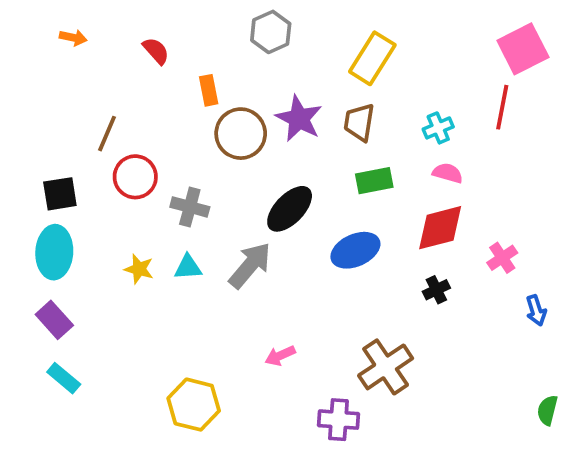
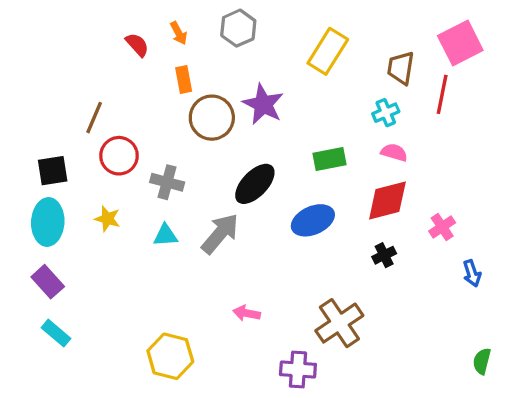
orange arrow: (73, 38) -> (179, 33), moved, turned 50
brown trapezoid: (359, 122) -> (401, 68), moved
yellow star: (139, 269) -> (107, 219), moved
pink arrow: (280, 356) -> (247, 313), turned 35

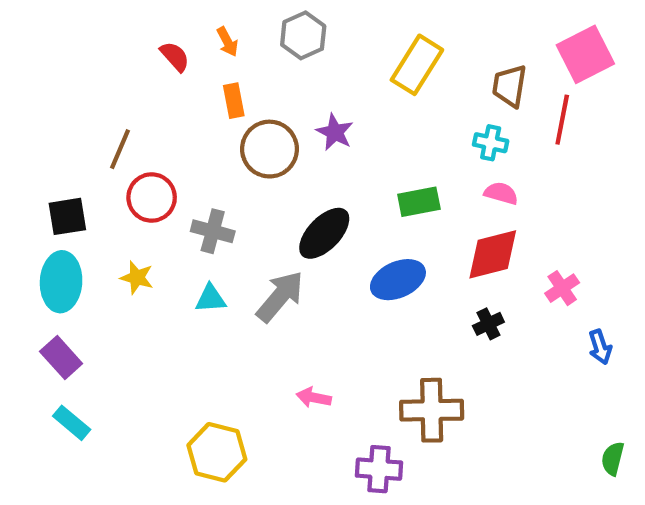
purple star: (263, 104) -> (335, 132), size x0.7
cyan cross: (386, 113) -> (491, 143), turned 35
brown cross: (339, 323) -> (432, 410), turned 33

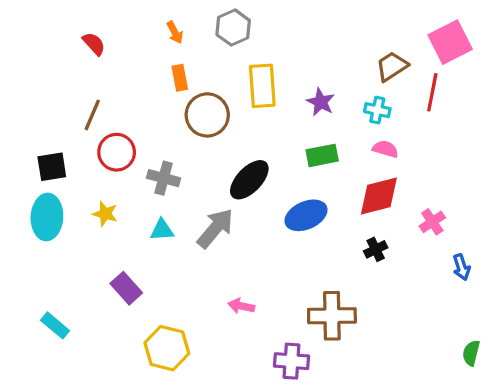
red semicircle: (175, 56) -> (94, 44), moved
yellow rectangle: (417, 65) -> (262, 86), moved, turned -36
brown trapezoid: (510, 86) -> (392, 66), turned 48
purple star: (335, 132) -> (321, 102), moved
purple rectangle: (61, 358) -> (126, 288), moved

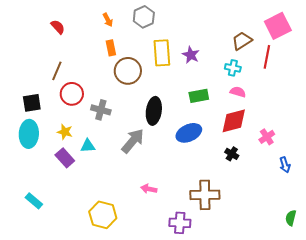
purple star: (321, 102) -> (191, 55), moved
black ellipse: (249, 180) -> (154, 111), turned -36
cyan triangle: (162, 230) -> (88, 146), moved
black cross: (376, 249) -> (232, 154), turned -32
purple rectangle: (126, 288) -> (65, 158), moved

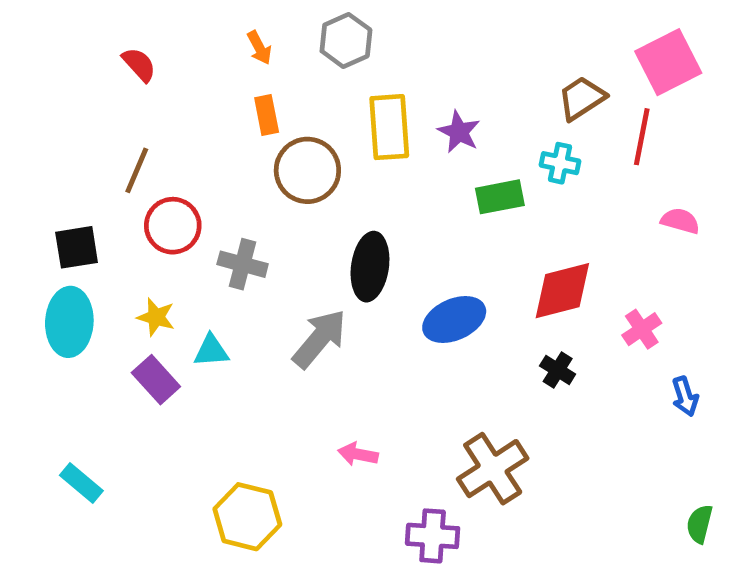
pink semicircle: (238, 92) -> (680, 221), moved
green rectangle: (199, 96) -> (500, 197), moved
brown cross: (205, 195) -> (493, 469), turned -32

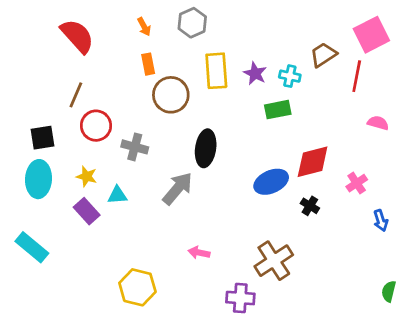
red semicircle: (139, 65) -> (77, 36), size x1.8
cyan cross: (560, 163) -> (290, 76), moved
blue ellipse: (454, 319) -> (271, 182), moved
cyan rectangle: (81, 483) -> (32, 247), moved, size x1.4

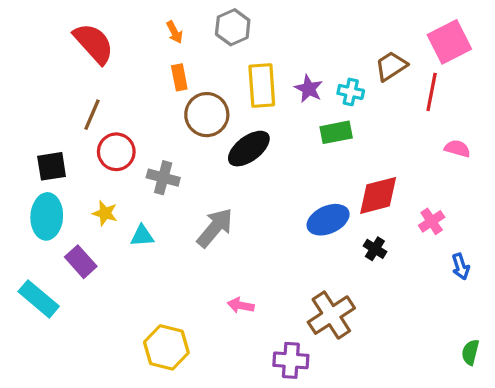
black ellipse: (206, 148) -> (249, 149), moved, turned 45
purple rectangle: (87, 211) -> (81, 262), moved

